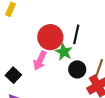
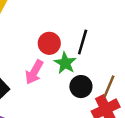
red circle: (50, 37) -> (49, 43), size x0.7

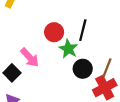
pink arrow: (34, 72) -> (30, 58), moved, turned -70

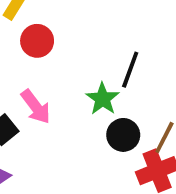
red circle: (54, 32) -> (37, 41), moved

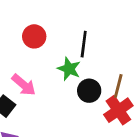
red circle: (37, 41) -> (34, 36), moved

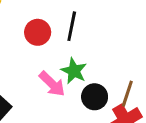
black line: (84, 44) -> (72, 26), moved
pink arrow: (24, 85) -> (52, 84), moved

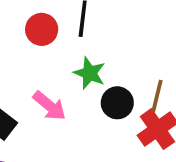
pink arrow: (52, 84) -> (49, 106), moved

